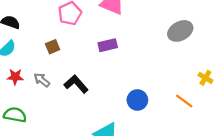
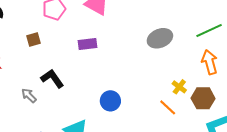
gray arrow: (42, 80) -> (29, 96), moved
orange line: (184, 101) -> (168, 107), moved

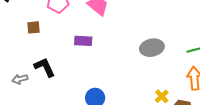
gray arrow: (29, 96) -> (20, 79), turned -70

